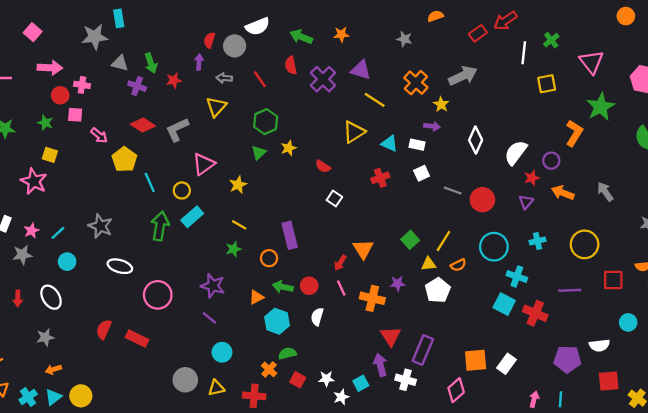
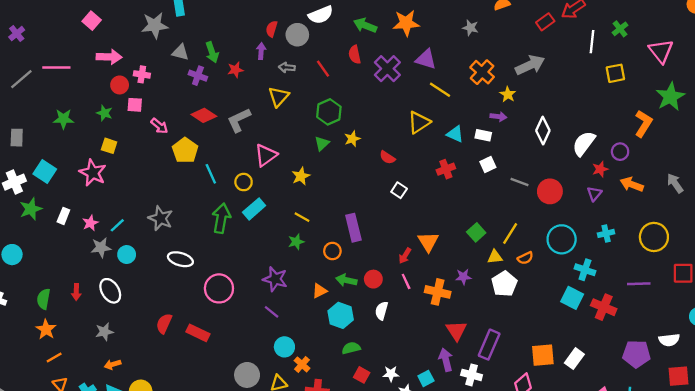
orange star: (341, 34) -> (406, 23), size x1.6
gray star: (22, 255) -> (101, 248), moved
orange cross: (269, 369) -> (302, 364), moved

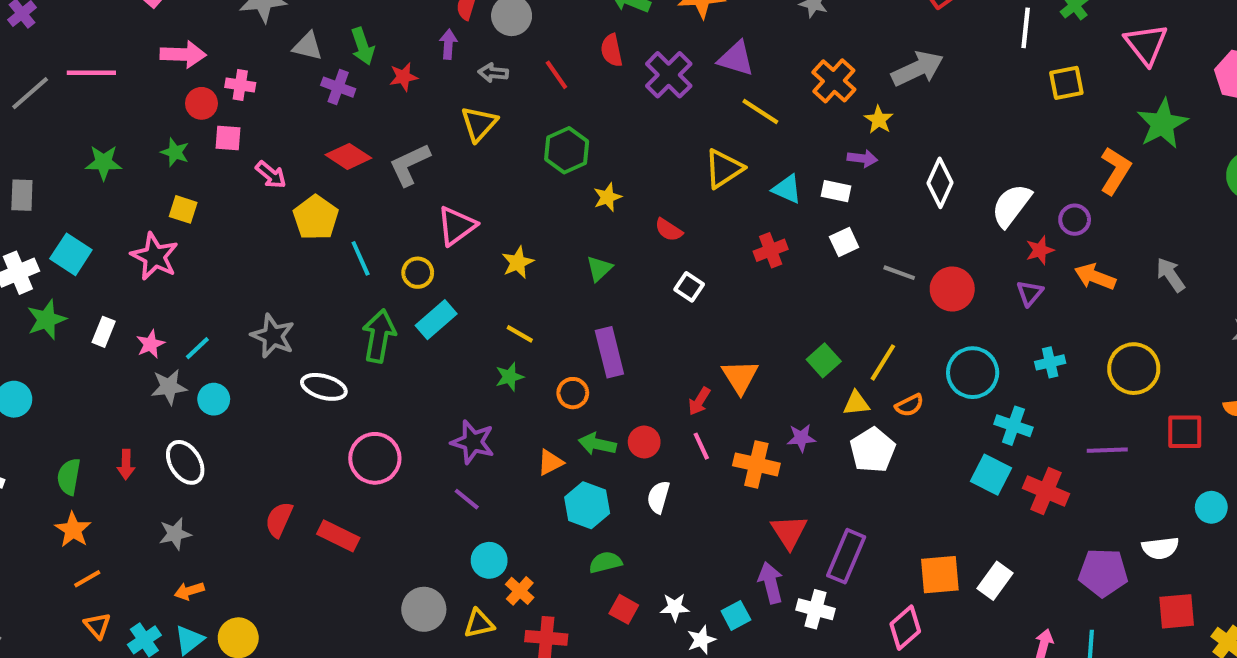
green triangle: (322, 143) -> (599, 269), moved
white ellipse: (180, 259) -> (324, 387), moved

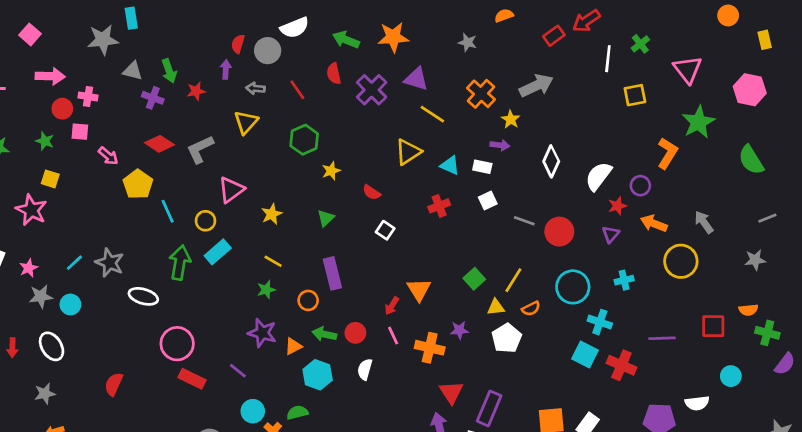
cyan line: (197, 348) -> (74, 263), moved
yellow circle: (1134, 369) -> (681, 261), moved
purple star: (473, 442) -> (262, 333), moved
red rectangle: (338, 536) -> (192, 379), moved
green semicircle: (605, 562) -> (297, 413), moved

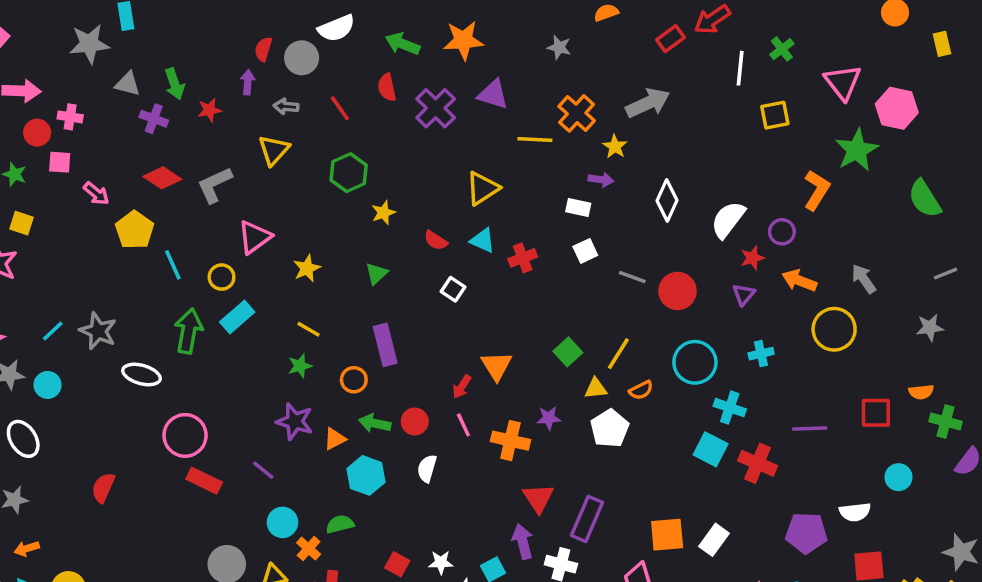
pink hexagon: (750, 90) -> (897, 108), moved
yellow line: (432, 114) -> (535, 140), moved, turned -30
cyan triangle: (450, 165) -> (483, 240), moved

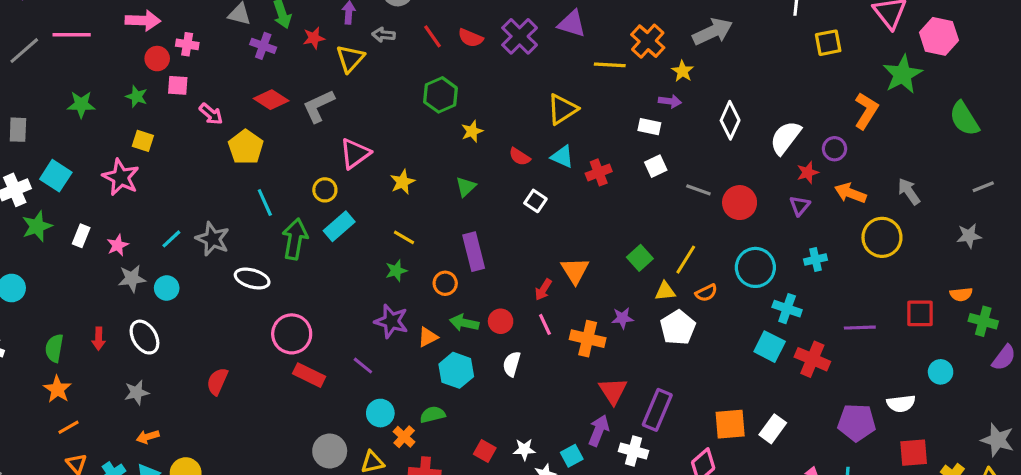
red semicircle: (387, 87) -> (471, 38), moved, turned -55
yellow triangle: (274, 150) -> (350, 59), moved
cyan line: (173, 265) -> (265, 203), moved
purple arrow: (523, 542) -> (599, 430), turned 36

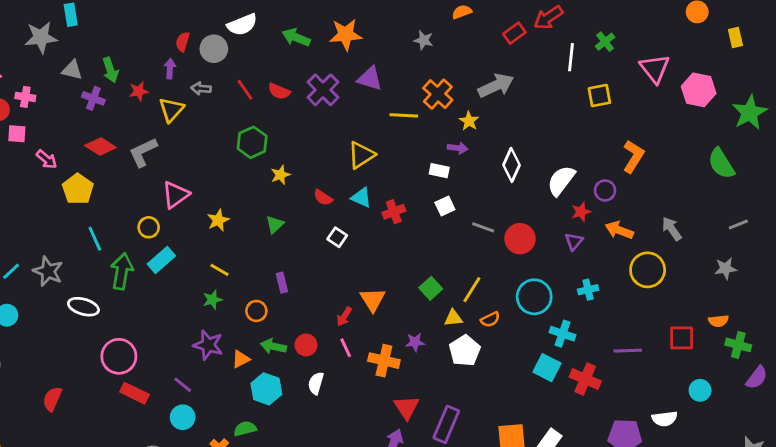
green star: (903, 74) -> (750, 113), moved
purple rectangle: (474, 252) -> (282, 283), size x0.6
cyan circle: (380, 413) -> (183, 417), moved

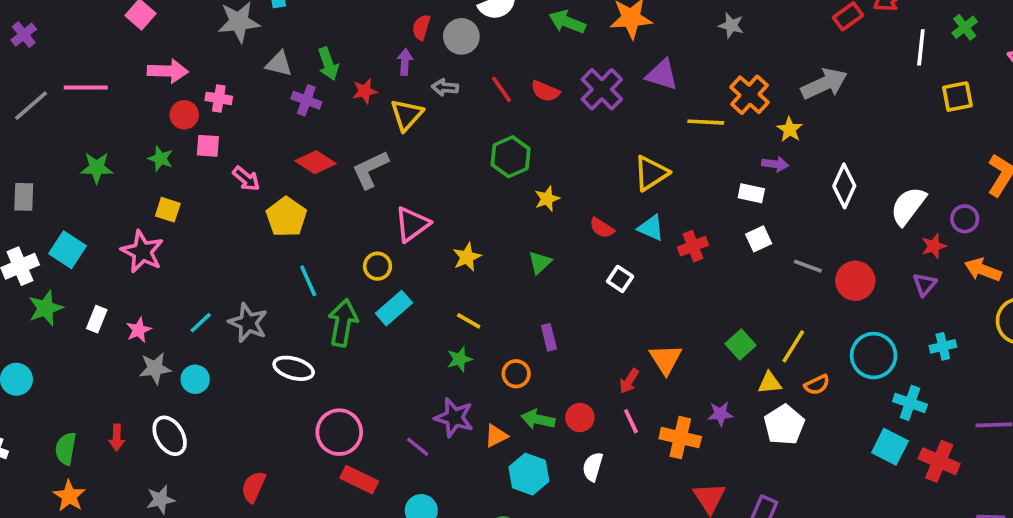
purple line: (183, 385) -> (418, 447), moved

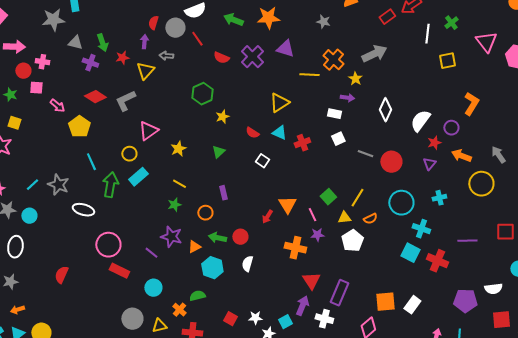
red line: (502, 89) -> (197, 39), moved
pink line: (631, 421) -> (312, 215), moved
white ellipse: (170, 436) -> (15, 247), turned 40

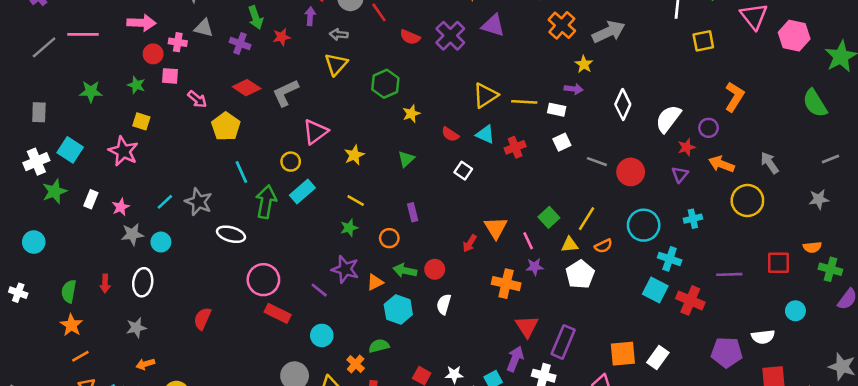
gray triangle: (75, 43) -> (204, 28), moved
orange cross: (333, 60) -> (562, 25), moved
yellow triangle: (145, 71) -> (336, 64), moved
yellow line: (309, 75) -> (524, 102), moved

